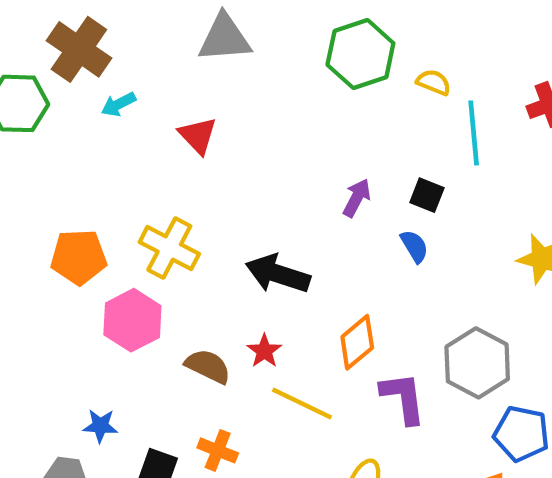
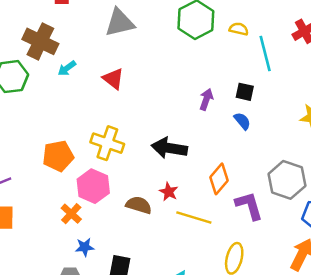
orange cross: (218, 450) -> (71, 214), moved, turned 30

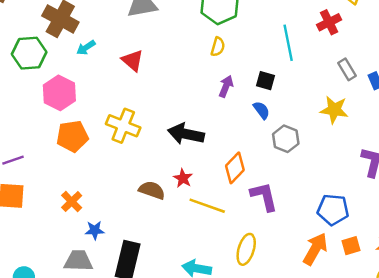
yellow semicircle: (239, 29) -> (218, 47), moved, turned 90
gray hexagon: (287, 180) -> (286, 139), moved, size x0.7
pink hexagon: (93, 186) -> (59, 93), moved
orange cross: (71, 214) -> (72, 202), moved

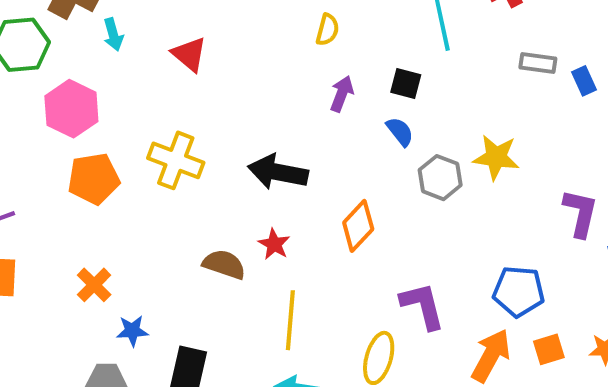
cyan arrow: (86, 48) -> (113, 34), turned -72
gray rectangle: (347, 69) -> (538, 63), turned -50
yellow star: (334, 110) -> (496, 157), moved
purple L-shape: (264, 197) -> (423, 306), moved
yellow line: (207, 206) -> (290, 320), moved, turned 76

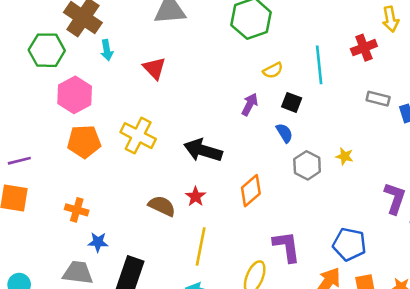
yellow semicircle: (327, 30) -> (273, 70), moved, turned 42
yellow star: (496, 157) -> (345, 156), size x0.6
orange cross: (94, 285) -> (77, 210), turned -35

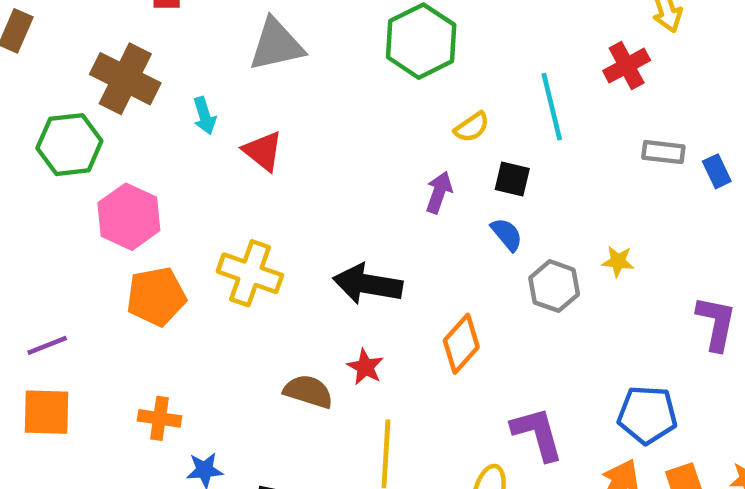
cyan arrow: (107, 50) -> (204, 116), moved

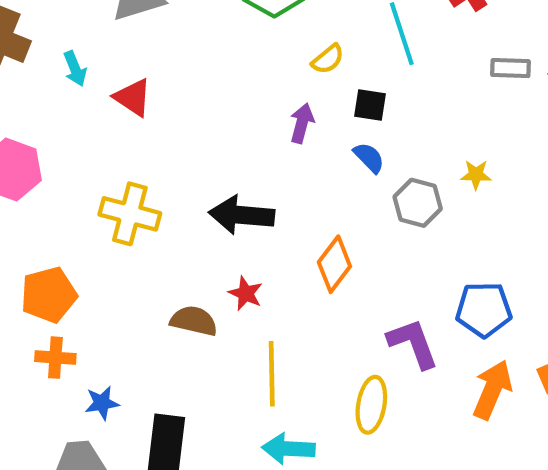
orange pentagon: (156, 296) -> (49, 295), moved
blue pentagon: (647, 415) -> (484, 310), moved

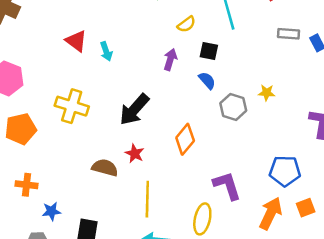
cyan arrow: (75, 69) -> (106, 51), moved
black arrow: (242, 215) -> (134, 109), turned -56
orange pentagon: (49, 295) -> (21, 129), moved
blue pentagon: (484, 310) -> (285, 171), moved

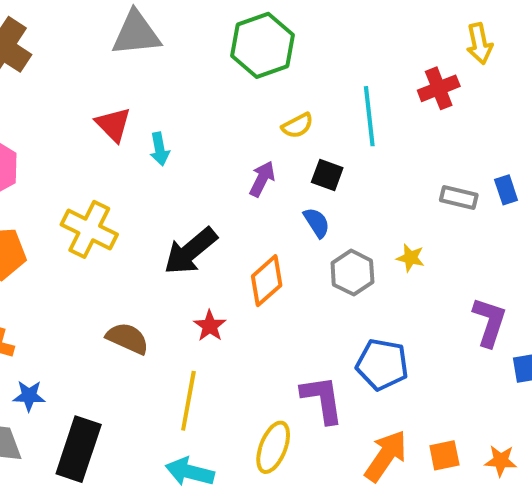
gray rectangle: (289, 34) -> (459, 198), moved
orange diamond: (185, 139) -> (267, 281), moved
red star: (135, 153) -> (210, 326), moved
blue pentagon: (285, 171) -> (382, 364), moved

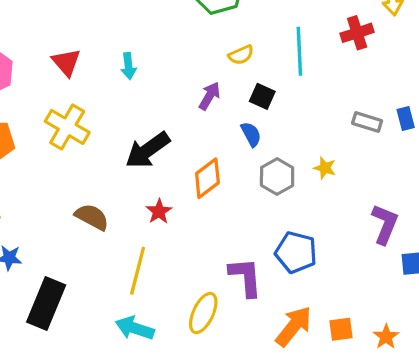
red triangle: (113, 124) -> (66, 62), moved
orange star: (501, 461) -> (386, 337), turned 30

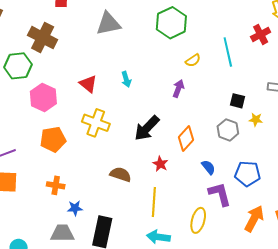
black square: (262, 96) -> (237, 101), moved
blue semicircle: (251, 134) -> (208, 167), moved

